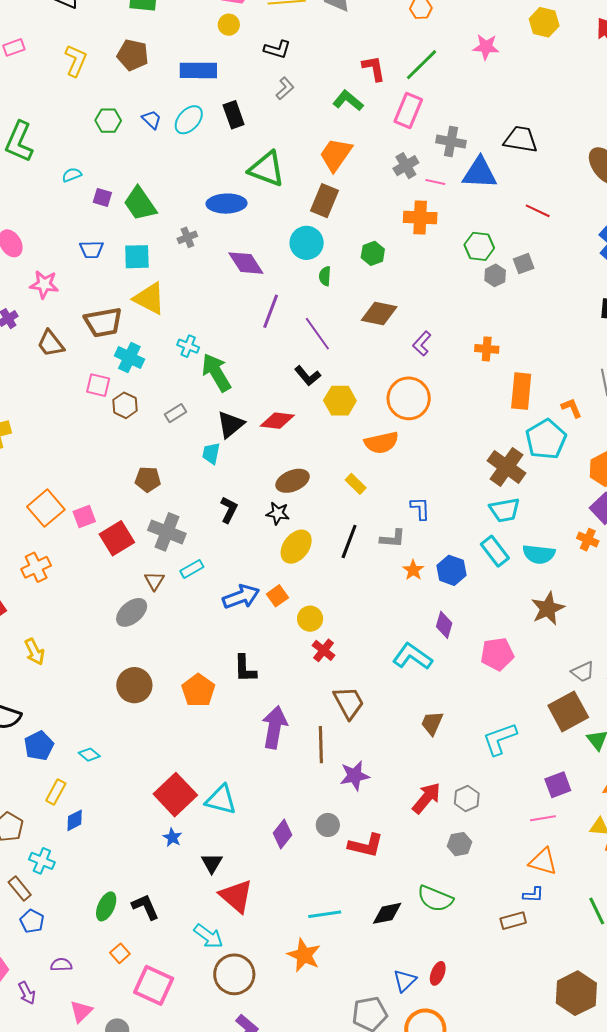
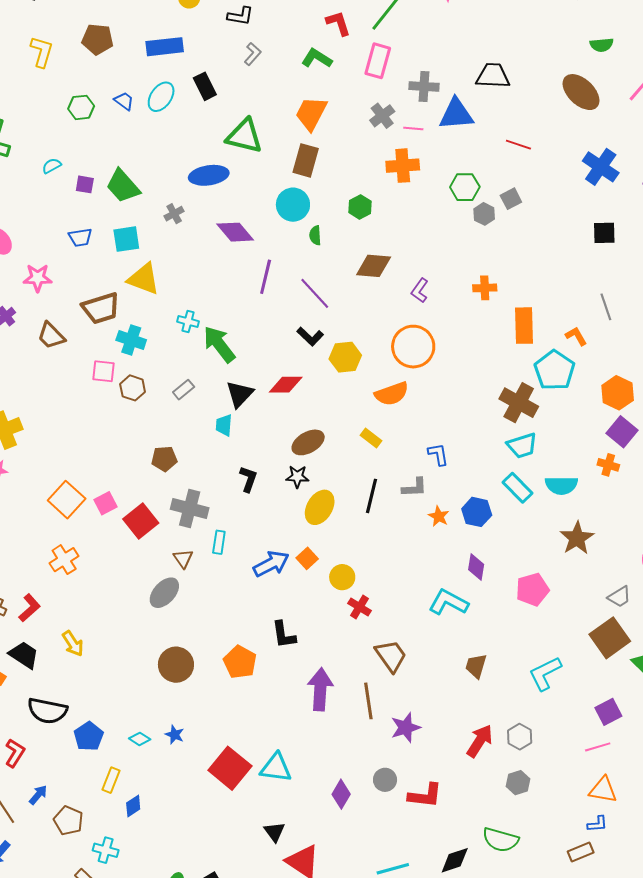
cyan rectangle: (192, 569) -> (219, 542), turned -45
blue star: (172, 837) -> (175, 735), moved

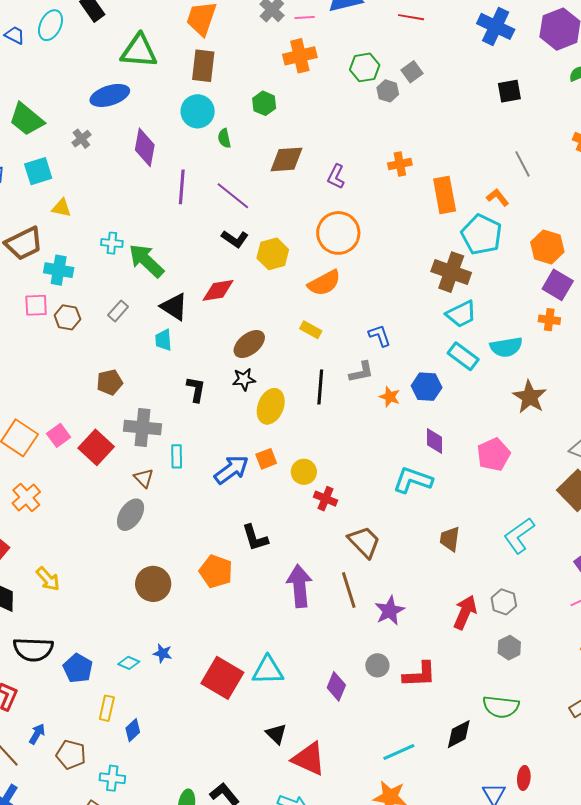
purple diamond: (235, 232) -> (145, 147), turned 60
yellow triangle: (144, 279) -> (61, 208), size x0.6
black triangle: (240, 394) -> (174, 307), turned -32
orange square: (307, 558) -> (266, 459), turned 30

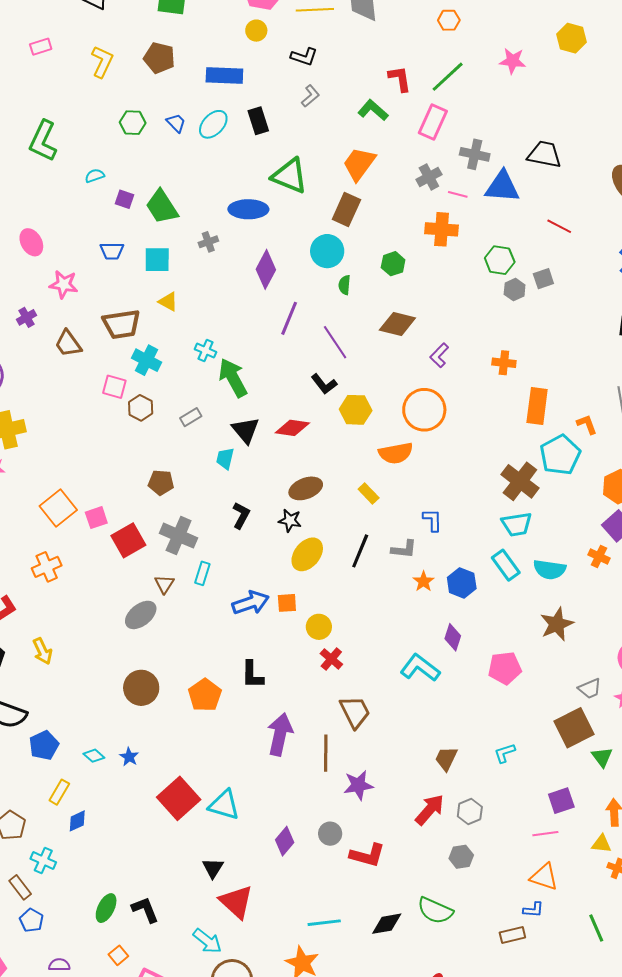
cyan L-shape: (519, 535) -> (505, 753), size x0.6
brown trapezoid: (450, 539) -> (446, 759), moved

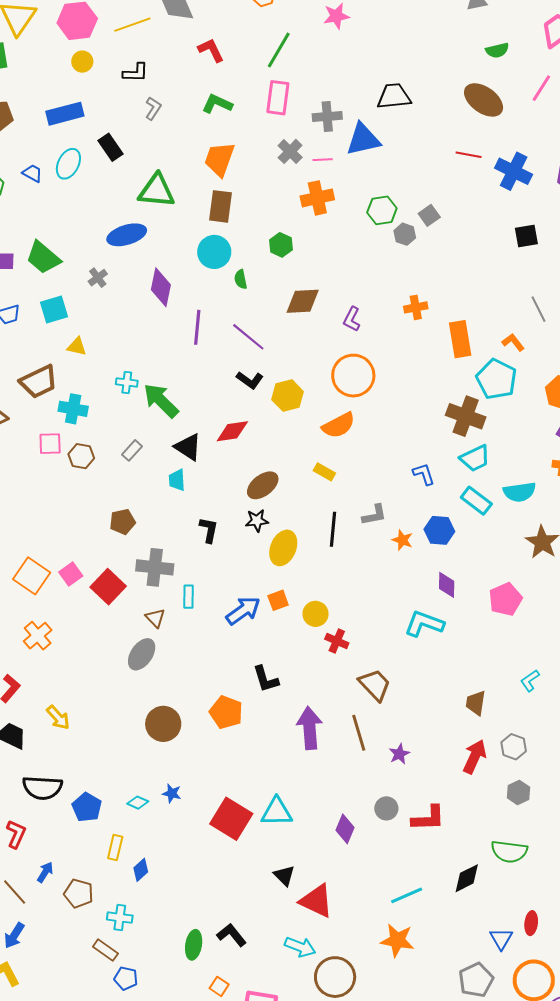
red L-shape: (400, 79) -> (211, 50), moved
red line: (559, 226) -> (469, 155), moved
blue L-shape: (432, 520) -> (424, 474), moved
purple star: (358, 785) -> (399, 754), size x0.7

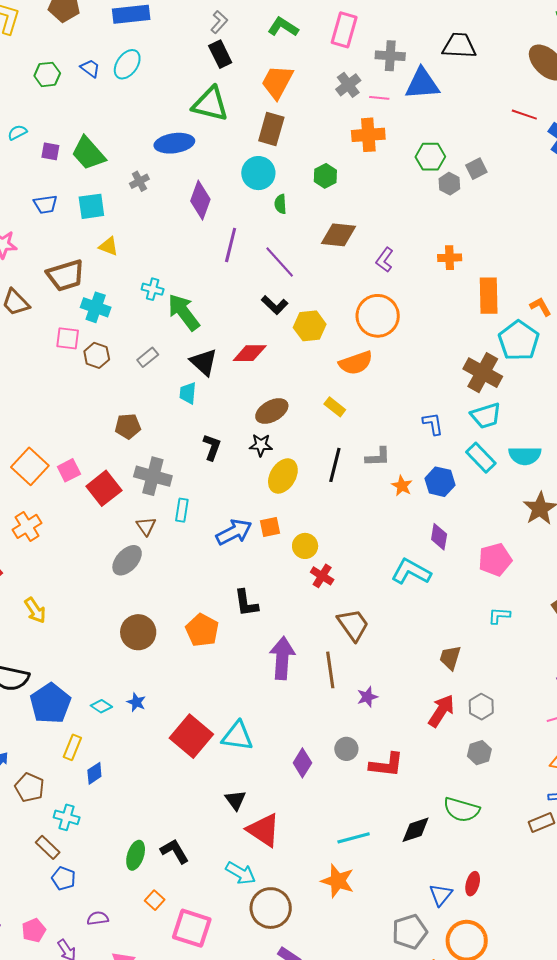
black rectangle: (110, 147) -> (220, 54), moved
cyan L-shape: (530, 681) -> (499, 616), moved, turned 30
blue pentagon: (87, 807) -> (50, 703), size x1.4

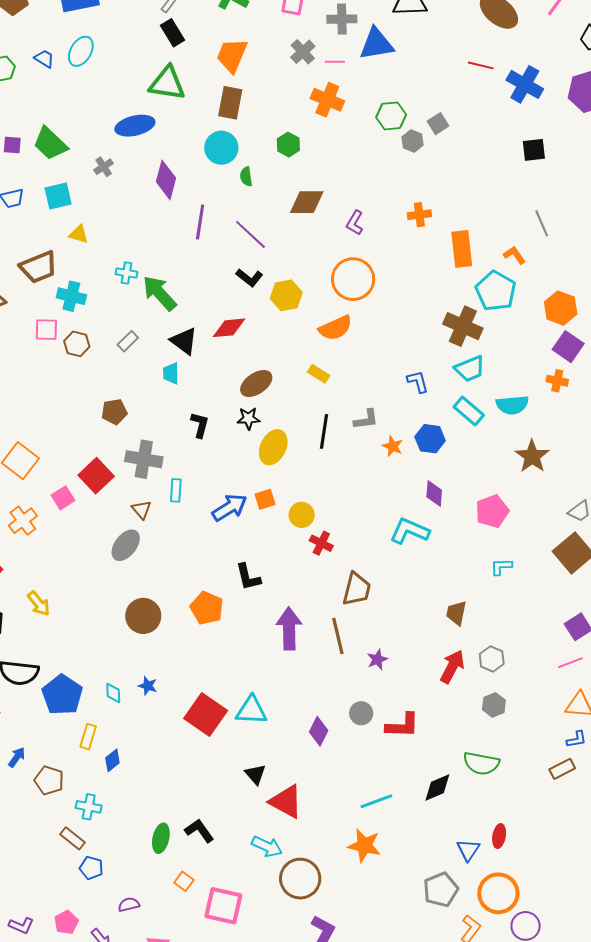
orange cross: (368, 135) -> (327, 100), turned 32
pink square: (69, 470) -> (63, 498), moved
brown trapezoid: (353, 625) -> (357, 589), turned 54
cyan diamond: (101, 706) -> (113, 693), turned 60

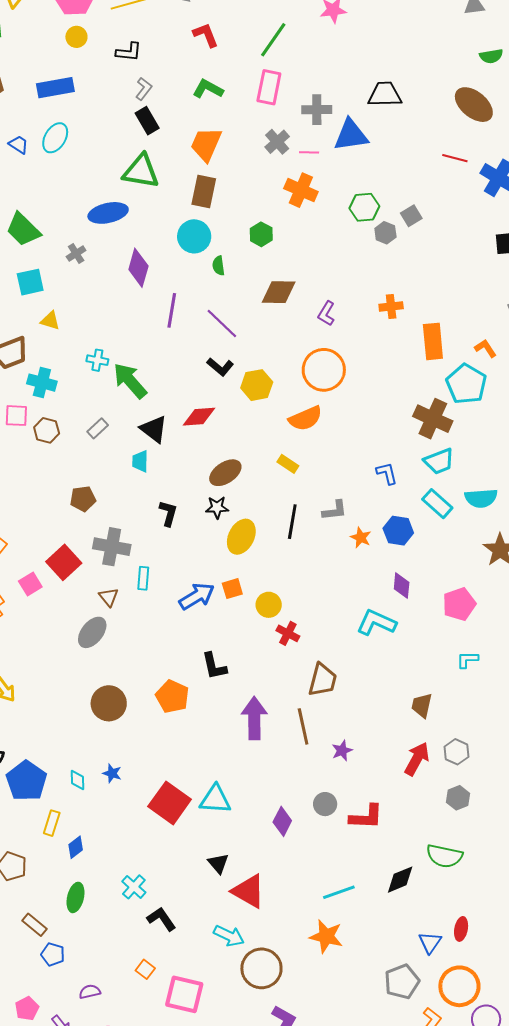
cyan cross: (89, 807) -> (134, 887), moved, turned 30
green ellipse: (161, 838) -> (76, 897), moved

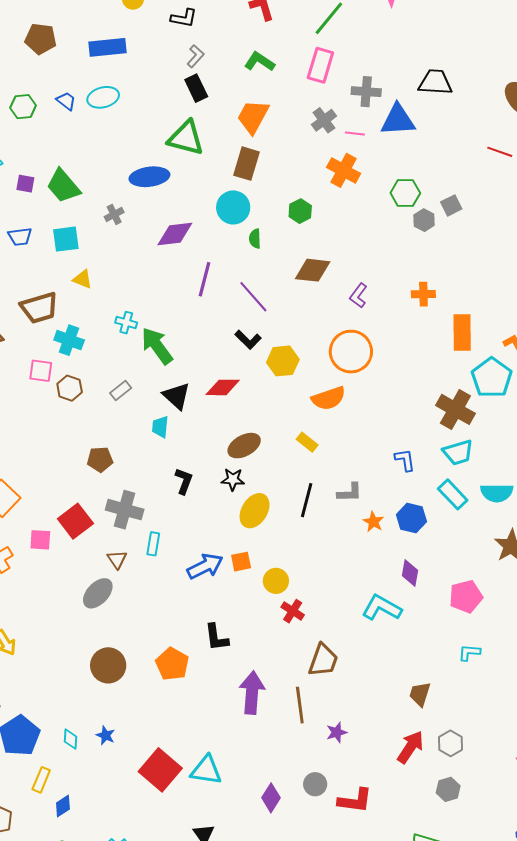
cyan ellipse: (55, 138) -> (103, 97), turned 40
purple diamond: (138, 268) -> (175, 234), turned 63
pink square: (30, 584) -> (40, 540), turned 30

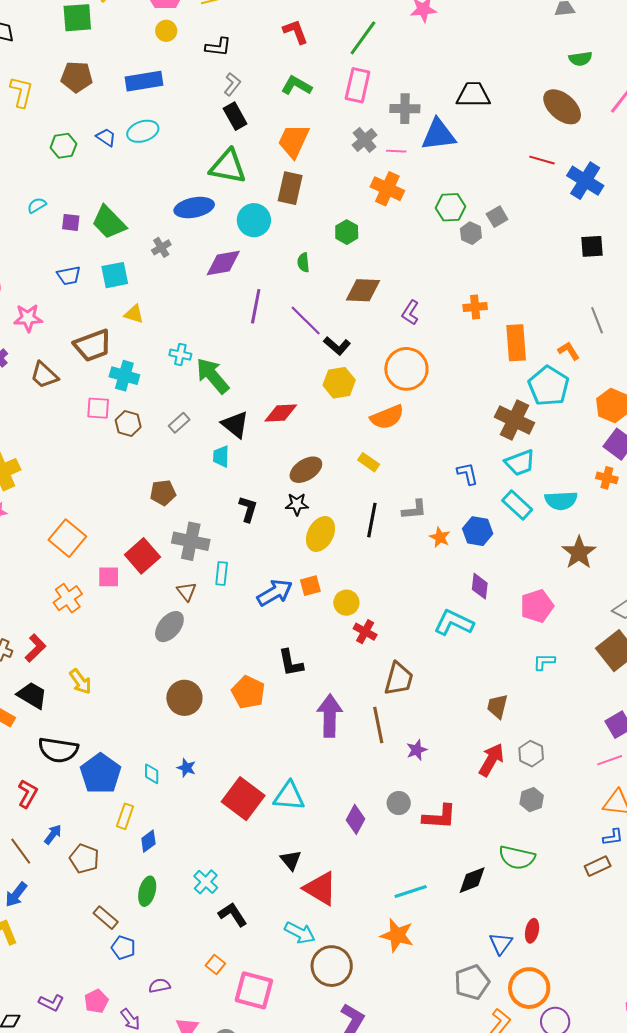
cyan circle: (233, 207) -> (254, 220), moved
black L-shape: (248, 340) -> (337, 346), moved

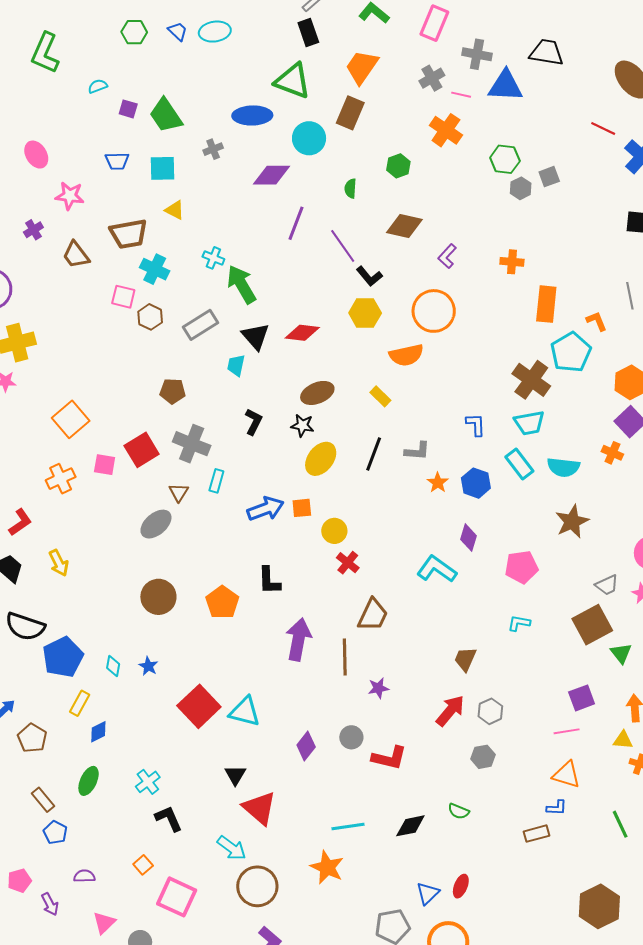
gray rectangle: (179, 423) -> (200, 325), size x1.6
green semicircle: (517, 858) -> (459, 811), size x0.6

